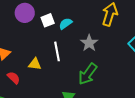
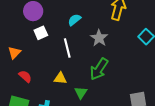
white square: (48, 20) -> (41, 33), moved
yellow triangle: (35, 64) -> (60, 78), moved

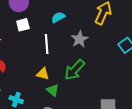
yellow triangle: (60, 78) -> (43, 74), moved
green triangle: (81, 93) -> (53, 90), turned -32

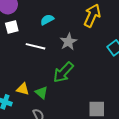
white line: (47, 44) -> (36, 46), turned -72
yellow triangle: (43, 74) -> (23, 89), moved

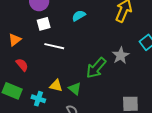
gray star: (68, 42) -> (121, 55), moved
white line: (36, 46) -> (54, 46), moved

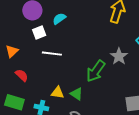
cyan semicircle: (79, 16) -> (59, 19), moved

